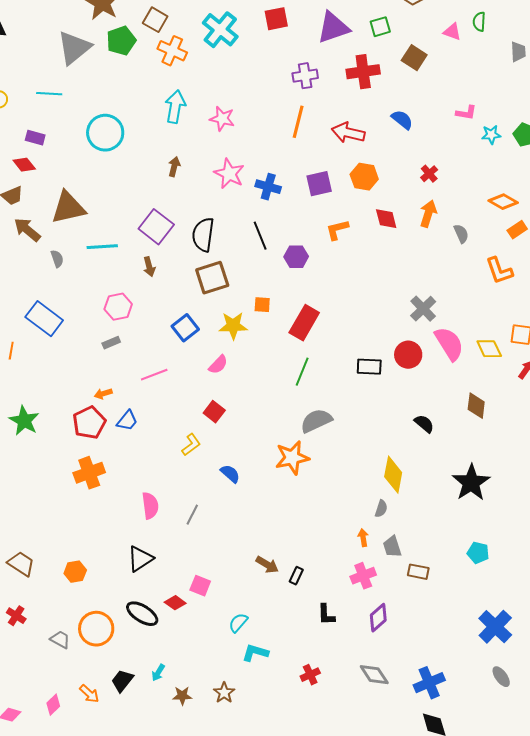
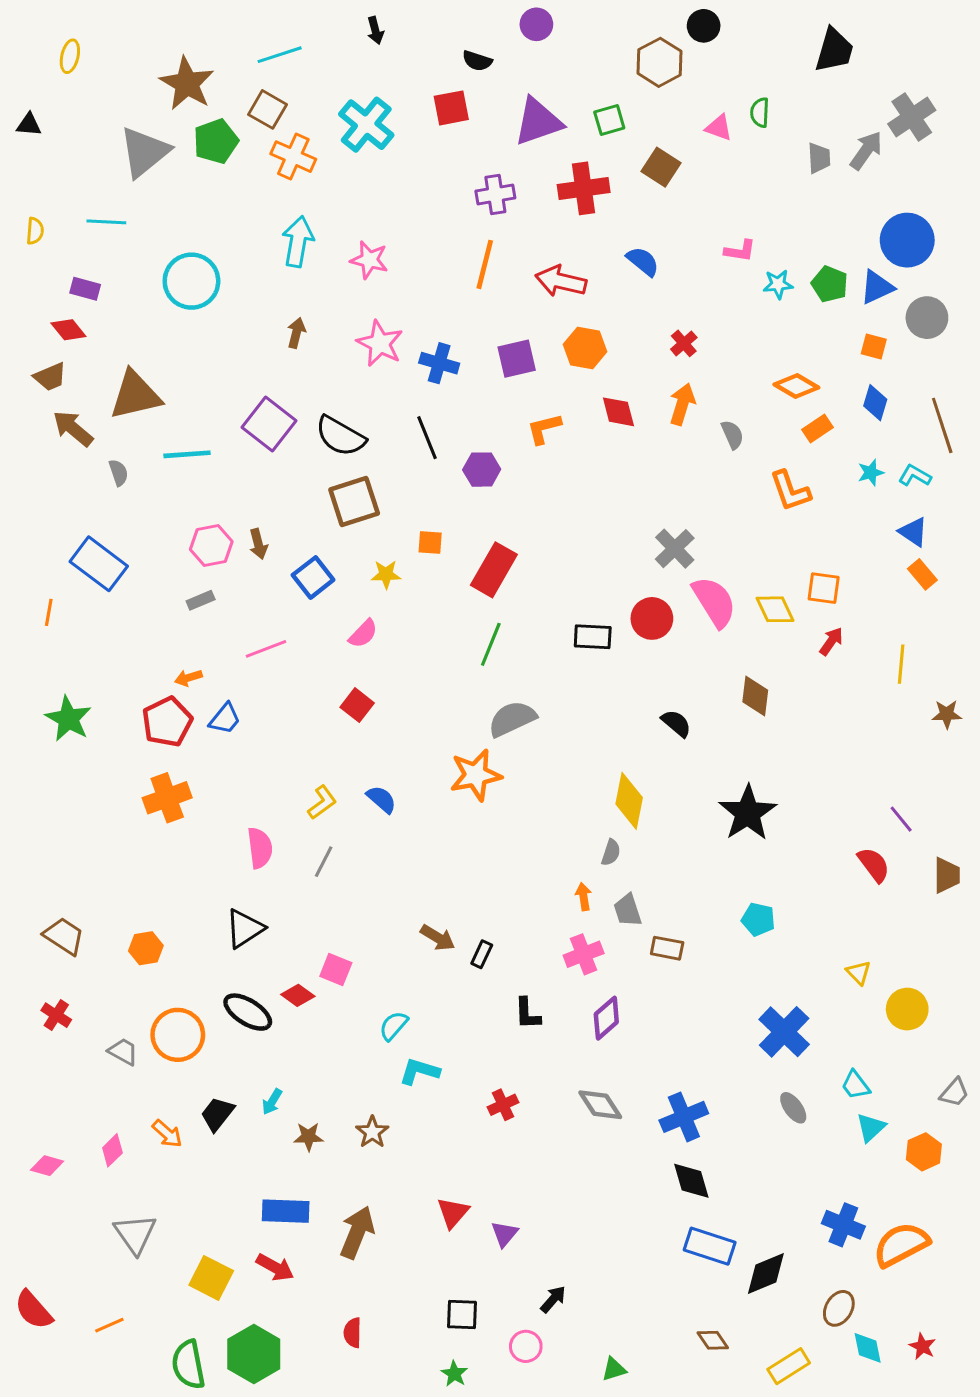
black semicircle: (203, 235) -> (340, 436), turned -68
brown arrow: (149, 267) -> (258, 544), moved
yellow star: (233, 326) -> (386, 574), size x0.7
yellow L-shape: (191, 445) -> (322, 802), moved

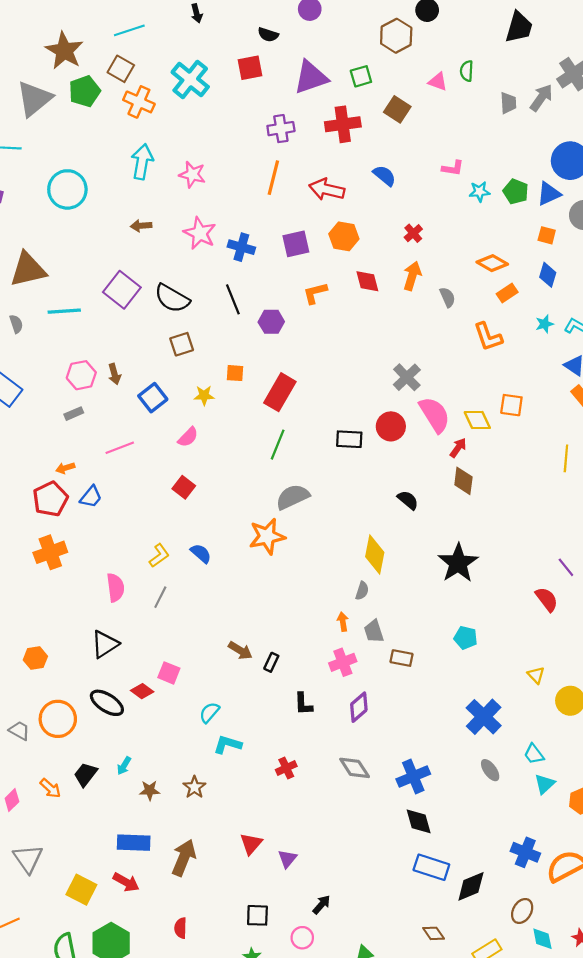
brown arrow: (296, 333) -> (141, 226), turned -108
brown square: (354, 501) -> (182, 344), size x0.7
red arrow: (831, 641) -> (458, 448), moved

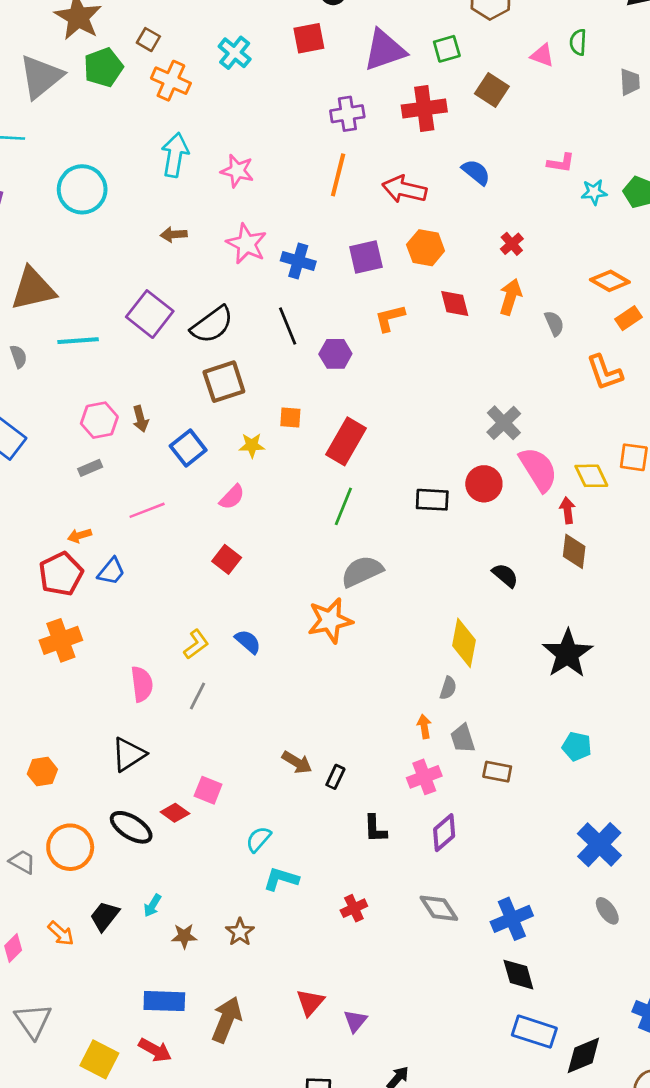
brown square: (121, 69) -> (148, 40), size x0.7
cyan cross: (190, 79) -> (235, 53), size x0.7
black semicircle: (172, 298) -> (212, 325), turned -66
brown square: (182, 344) -> (224, 382), size x1.4
red arrow: (458, 448) -> (567, 510), turned -42

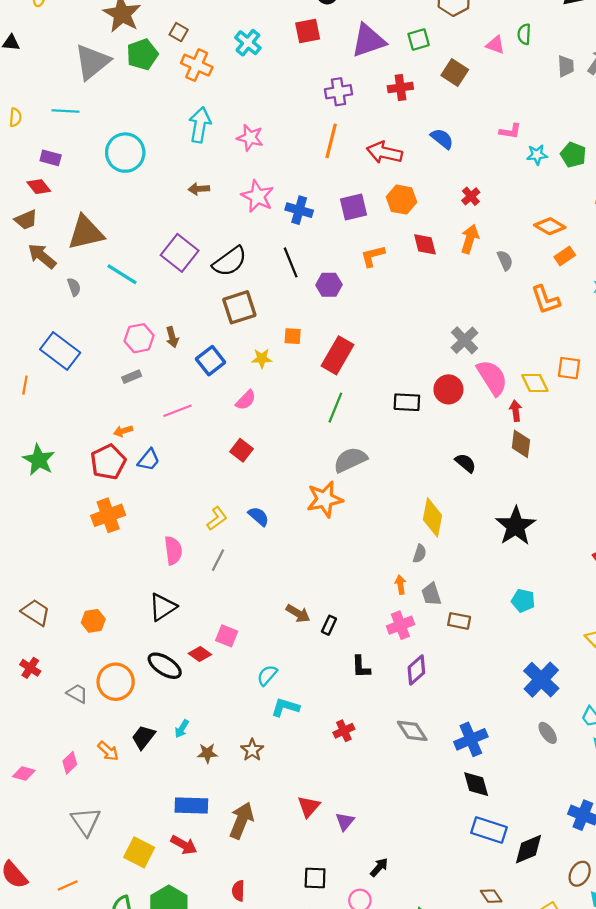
red cross: (424, 109) -> (400, 87), size x0.7
cyan line: (78, 341) -> (122, 274), turned 36

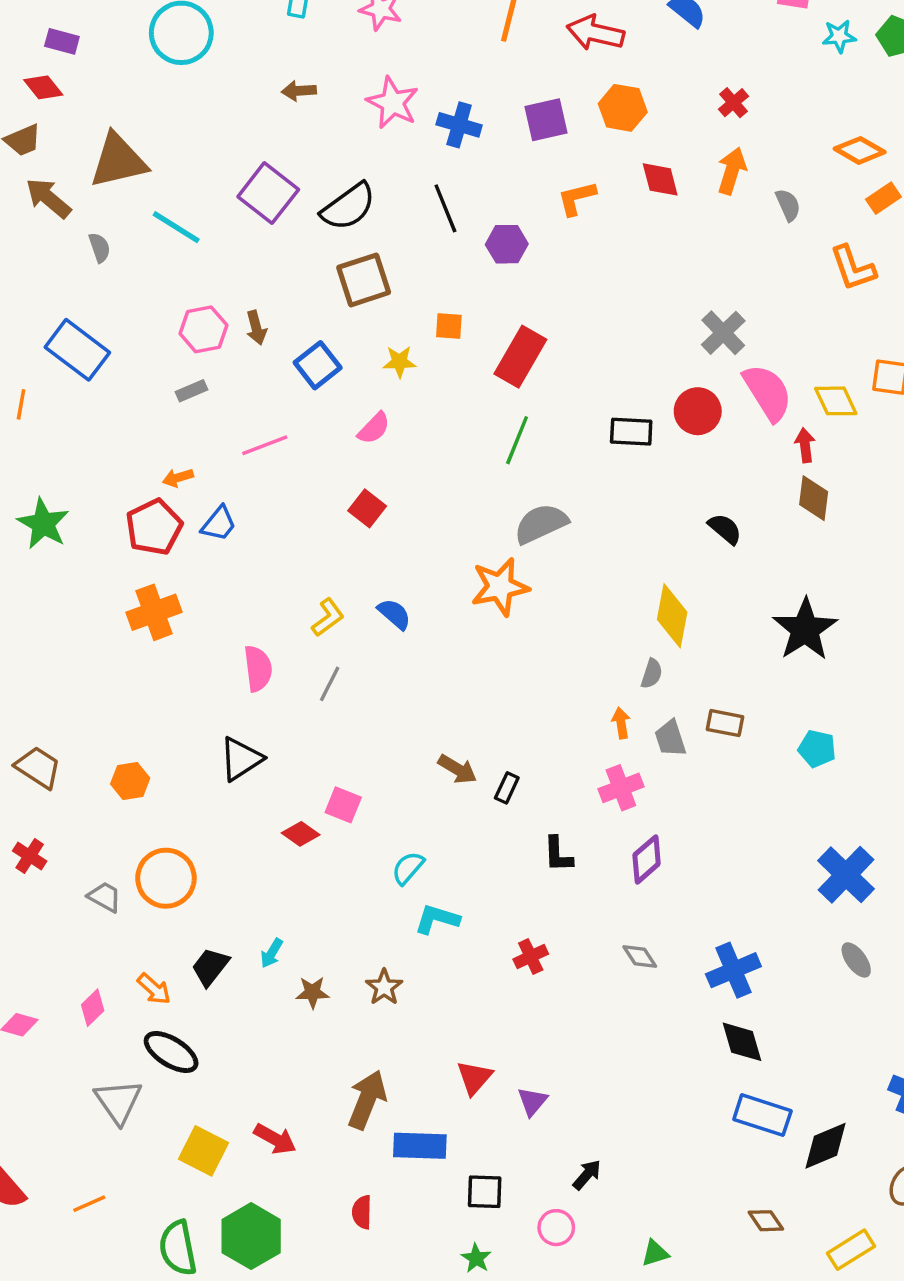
brown rectangle: (459, 621) -> (725, 723), moved
black ellipse: (165, 666) -> (171, 1052), moved
gray diamond: (412, 731) -> (640, 957), size x0.7
blue rectangle: (191, 805) -> (420, 1146), moved

